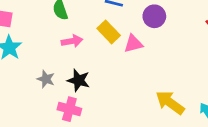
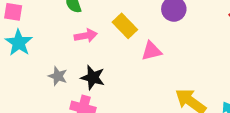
pink triangle: (133, 44) -> (151, 51), moved

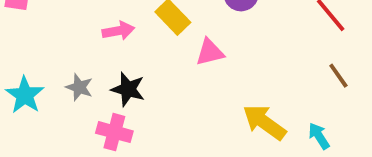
cyan star: (19, 43) -> (25, 95), moved

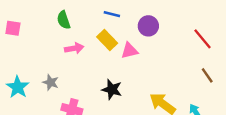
pink triangle: (210, 52) -> (130, 51), moved
black star: (128, 89) -> (112, 89), moved

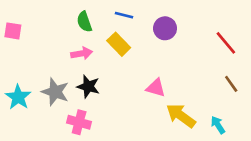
green semicircle: (64, 20) -> (84, 22), moved
pink triangle: (130, 51) -> (156, 88), moved, turned 30
gray star: (51, 82) -> (55, 92), size x1.5
black star: (112, 89) -> (88, 87), moved

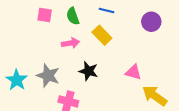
purple circle: (165, 28) -> (151, 22), moved
pink square: (13, 31) -> (45, 15), moved
black star: (88, 87) -> (88, 71), moved

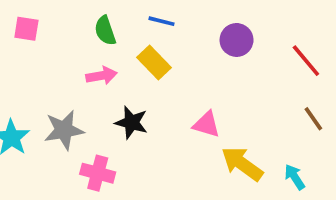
pink square: (45, 15) -> (26, 29), moved
gray star: (48, 76) -> (64, 130), turned -30

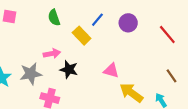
blue line: (161, 21) -> (97, 20), moved, turned -64
pink arrow: (101, 76) -> (52, 54), moved
brown line: (313, 119) -> (172, 76), moved

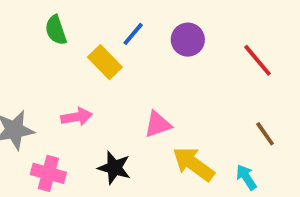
pink arrow: (52, 54) -> (77, 117), moved
black star: (69, 69) -> (114, 168), moved
pink triangle: (111, 71) -> (158, 124), turned -35

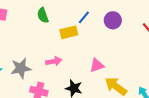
yellow rectangle: (105, 62) -> (69, 32), turned -60

